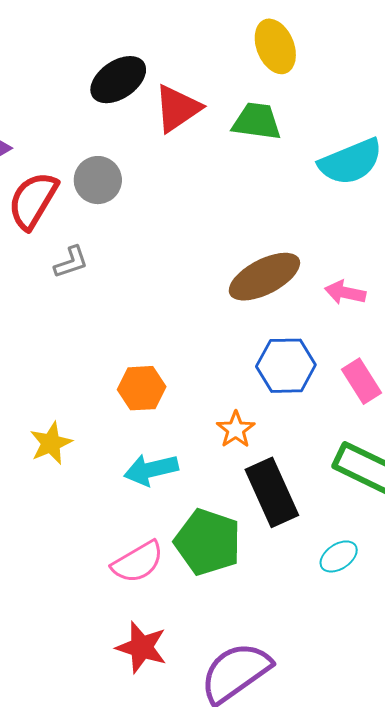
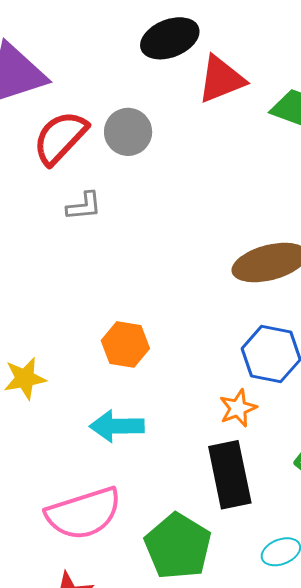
orange star: (236, 430) -> (238, 408), moved
green pentagon: (208, 542) -> (178, 546), moved
pink semicircle: (138, 562) -> (84, 513), size x1.4

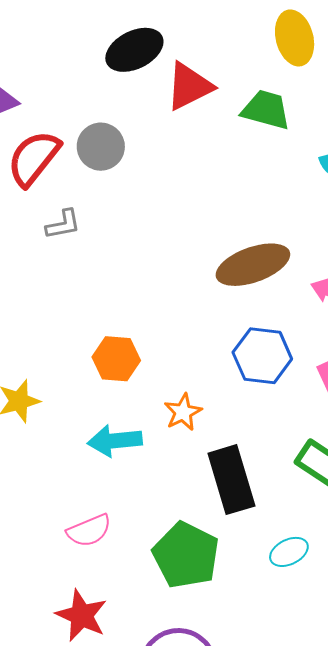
orange star: (238, 408) -> (183, 412), moved
pink semicircle: (84, 513) -> (89, 531), size x0.6

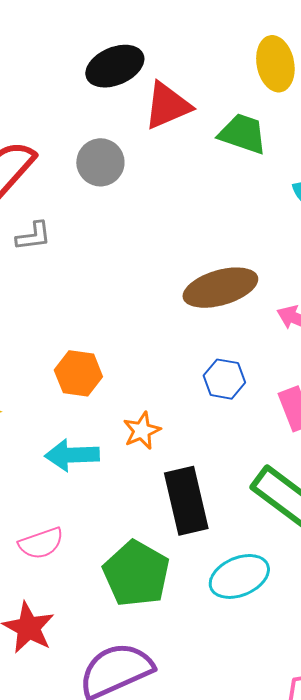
gray circle: (101, 147) -> (100, 162), moved
blue hexagon: (262, 356) -> (224, 379), size x0.7
cyan ellipse: (289, 552) -> (239, 576), size x1.5

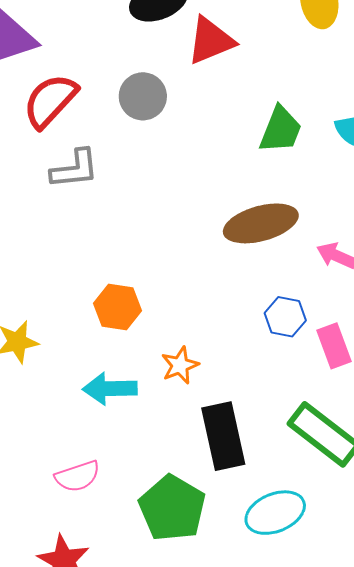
green trapezoid: (243, 134) -> (281, 130), moved, turned 92
gray L-shape: (33, 236) -> (75, 169), size x1.4
blue hexagon: (224, 379) -> (285, 317), moved

